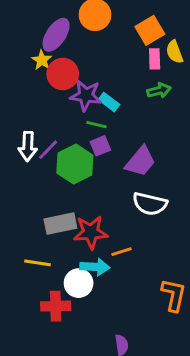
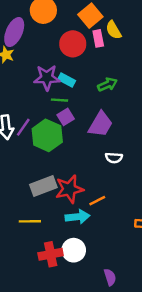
red circle: (63, 74) -> (73, 44), moved
green arrow: (159, 90) -> (108, 84), moved
white semicircle: (150, 204) -> (114, 158), size x0.6
white circle: (79, 283) -> (74, 250), moved

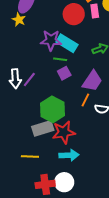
cyan rectangle: (67, 80) -> (67, 43), size x1.5
green hexagon: (47, 135) -> (53, 109), moved
orange line: (97, 201) -> (85, 100), moved, turned -40

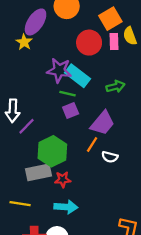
purple line: (29, 80) -> (26, 126), moved
red star: (64, 132) -> (63, 179), size x0.6

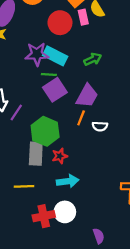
purple square: (71, 110) -> (55, 90), size x1.5
gray rectangle: (39, 172) -> (36, 154), turned -65

